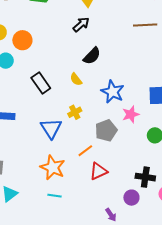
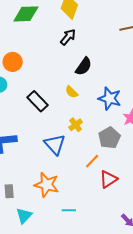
orange star: (53, 167) -> (47, 185), moved

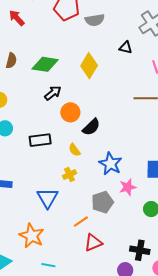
black arrow: (68, 37) -> (53, 93), moved
orange circle: (13, 62) -> (70, 112), moved
black rectangle: (37, 101) -> (40, 140), moved, turned -65
yellow cross: (76, 125) -> (70, 175), moved

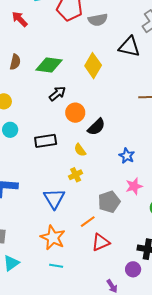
black triangle: (126, 48) -> (129, 47), size x1.6
blue star: (110, 164) -> (127, 156), moved, size x0.7
orange star: (32, 236) -> (53, 238), moved

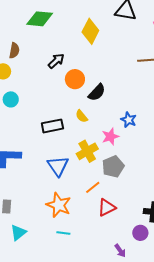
brown semicircle: (15, 62) -> (14, 51), moved
green diamond: (49, 65) -> (40, 19), moved
black rectangle: (46, 141) -> (52, 126), moved
yellow cross: (76, 175) -> (87, 151), moved, size x1.5
pink star: (134, 186) -> (110, 137), moved

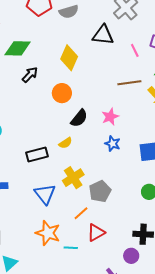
black arrow: (56, 61) -> (30, 75), moved
orange circle: (75, 79) -> (62, 93), moved
yellow semicircle: (82, 116) -> (65, 143), turned -80
pink star: (110, 137) -> (110, 117), moved
cyan line: (63, 233) -> (71, 248), moved

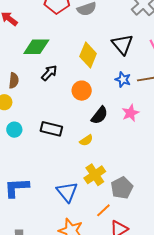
black triangle: (103, 35) -> (122, 44), moved, turned 45
blue star: (113, 144) -> (123, 79), moved
black rectangle: (37, 154) -> (51, 129), moved, turned 30

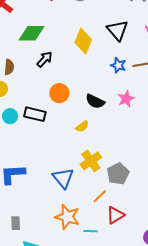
orange circle: (82, 91) -> (59, 93), moved
black semicircle: (99, 115) -> (95, 101), turned 78
black rectangle: (51, 129) -> (35, 114), moved

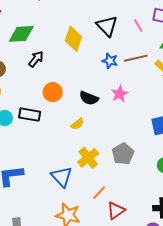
gray pentagon: (118, 174) -> (123, 154), moved

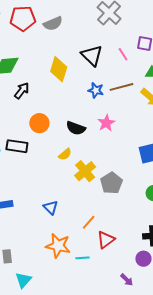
yellow cross: (88, 158) -> (85, 171), moved
blue triangle: (62, 177) -> (51, 207), size x0.7

